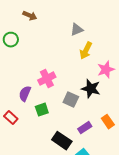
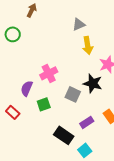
brown arrow: (30, 16) -> (32, 10), turned -88
yellow arrow: (86, 51) -> (88, 45), turned -36

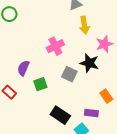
pink cross: (49, 73) -> (55, 46), moved
purple rectangle: (87, 122) -> (91, 113), moved, turned 40

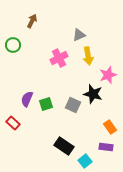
pink cross: (55, 46) -> (59, 58), moved
green square: (40, 84) -> (46, 104), moved
purple rectangle: (91, 113) -> (106, 147), moved

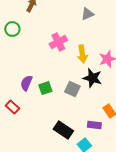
gray triangle: (79, 35) -> (87, 14), moved
yellow arrow: (88, 56) -> (82, 54), moved
purple rectangle: (106, 147) -> (94, 125), moved

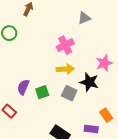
pink cross: (58, 42) -> (65, 45), moved
yellow arrow: (82, 54) -> (65, 69), moved, turned -84

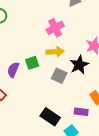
black star: (89, 82) -> (79, 65), turned 30
green square: (42, 92) -> (32, 63), moved

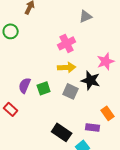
green square: (32, 63) -> (44, 88), moved
black star: (79, 65) -> (91, 80), turned -30

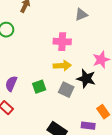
pink cross: (67, 43) -> (62, 42), turned 30
purple semicircle: (25, 85) -> (11, 84), moved

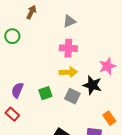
gray triangle: (81, 15) -> (69, 21), moved

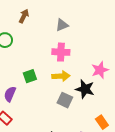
green square: (45, 93) -> (30, 76), moved

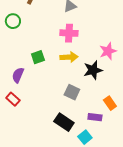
black star: (85, 89) -> (93, 70), turned -30
gray square: (65, 100) -> (72, 92), moved

